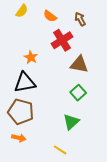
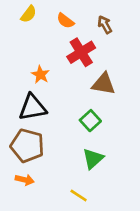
green square: (78, 93) -> (90, 121), moved

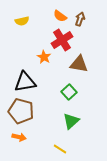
yellow semicircle: (29, 14) -> (22, 21), moved, turned 40
orange semicircle: (65, 21) -> (60, 16), moved
brown arrow: (105, 25) -> (80, 19), turned 48
orange star: (40, 75) -> (44, 57), moved

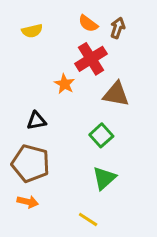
black triangle: (25, 82) -> (37, 121), size x0.6

